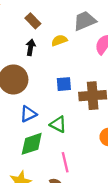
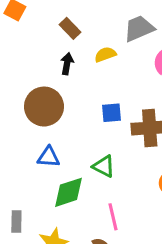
blue triangle: (28, 114) -> (49, 157), moved, turned 30

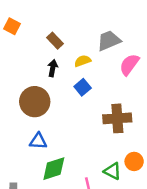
blue square: (111, 113) -> (83, 87), moved, turned -35
green triangle: (104, 166) -> (113, 171), moved

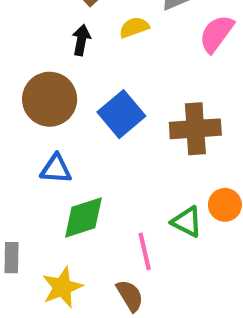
blue square: (83, 87) -> (121, 114), moved, size x1.5

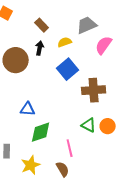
brown circle: (50, 99) -> (16, 60), moved
blue square: (121, 114) -> (68, 69), moved
green triangle: (187, 222) -> (89, 125), moved

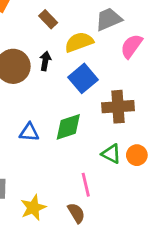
yellow semicircle: (65, 42) -> (79, 42), size x1.5
black arrow: (40, 48) -> (45, 61), moved
green diamond: (41, 132) -> (68, 127), moved

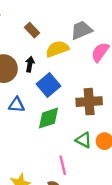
blue square: (83, 78) -> (48, 85), moved
blue triangle: (29, 132) -> (17, 105), moved

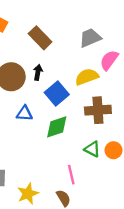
brown rectangle: (32, 30) -> (40, 38), size x1.5
yellow semicircle: (57, 49) -> (87, 77), moved

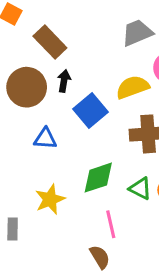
brown rectangle: (40, 38) -> (50, 42), moved
green diamond: (57, 127) -> (98, 178), moved
yellow star: (28, 194) -> (50, 199), moved

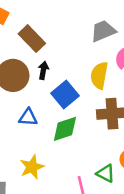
yellow semicircle: (133, 87) -> (99, 75), turned -60
green diamond: (98, 178) -> (65, 129), moved
green triangle: (140, 188) -> (106, 173), moved

